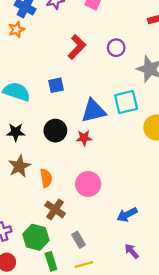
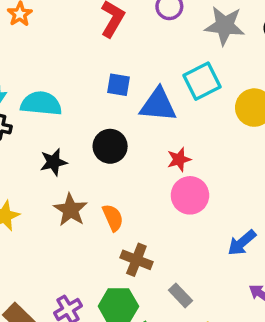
blue square: (56, 85) -> (118, 85), moved, turned 35
blue triangle: (93, 111) -> (158, 105), turned 32
red star: (84, 138) -> (179, 159), moved
pink circle: (88, 184) -> (190, 195), moved

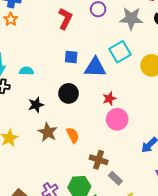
cyan semicircle: (41, 104) -> (26, 71), size x0.6
brown cross: (136, 260) -> (99, 160), moved

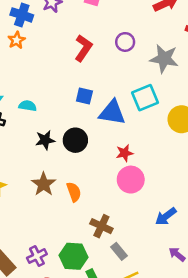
black star: (36, 105) -> (45, 140), moved

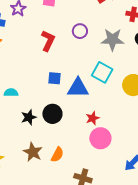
cyan square: (145, 98) -> (102, 72), turned -30
orange semicircle: (74, 192) -> (57, 155), turned 56

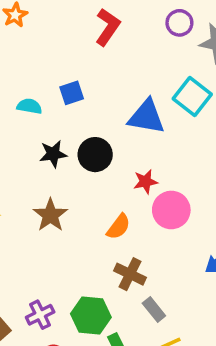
purple circle: (80, 31) -> (179, 23), moved
blue square: (54, 78) -> (72, 93), moved, turned -32
red star: (93, 118) -> (145, 182), moved
orange semicircle: (57, 155) -> (118, 227), moved

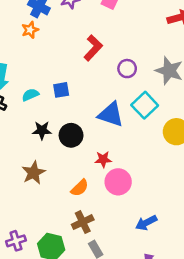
purple circle: (179, 23) -> (127, 69), moved
cyan semicircle: (29, 106) -> (30, 95), turned -42
brown cross: (130, 274) -> (83, 222), turned 30

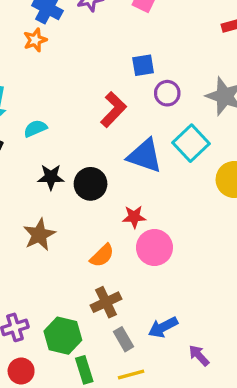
red L-shape: (93, 48) -> (113, 110), moved
blue square: (61, 90) -> (143, 65), moved
blue arrow: (146, 223) -> (163, 327), moved

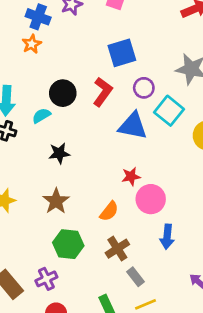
blue square: (143, 65) -> (122, 53), size x1.5
purple circle: (167, 93) -> (144, 88), moved
black circle: (91, 184) -> (63, 93), moved
blue arrow: (163, 327) -> (167, 237), moved, turned -50
green hexagon: (63, 336) -> (68, 244), moved

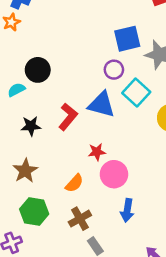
blue square: (122, 53) -> (127, 39), moved
red L-shape: (103, 92) -> (68, 117), moved

